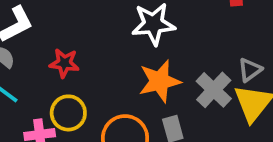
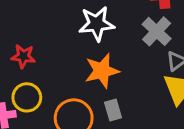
gray cross: (214, 90) -> (157, 31), moved

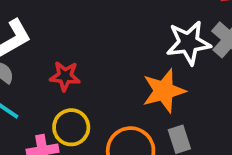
white star: (97, 24) -> (189, 43), moved

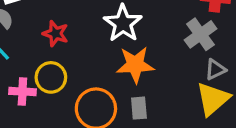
white star: (189, 43) -> (123, 23), moved, turned 30

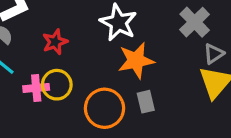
red star: (55, 34) -> (55, 42), turned -30
pink cross: (22, 92) -> (36, 88), moved

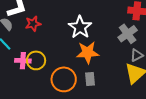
red star: (55, 42) -> (33, 24), moved

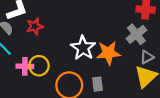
white star: (80, 27) -> (83, 48), moved
orange star: (88, 52) -> (108, 53), moved

